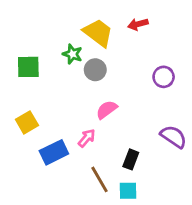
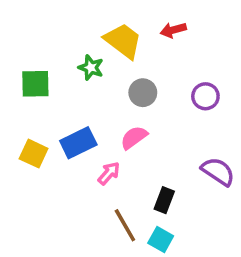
gray circle: (95, 70) -> (143, 93), moved
yellow square: (27, 122) -> (34, 154), turned -35
blue rectangle: (54, 152) -> (78, 143), moved
cyan square: (128, 191) -> (161, 240), turned 30

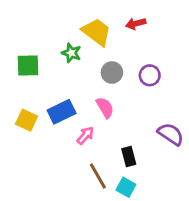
purple circle: (205, 96) -> (150, 75), moved
pink semicircle: (134, 137) -> (105, 107), turned 95
black rectangle: (164, 200) -> (129, 156), turned -36

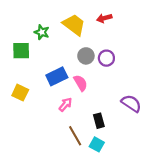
green star: (71, 53) -> (42, 32), moved
purple circle: (150, 75) -> (106, 58), moved
blue rectangle: (62, 112) -> (57, 76), moved

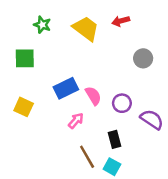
green star: (42, 32) -> (42, 25), moved
gray circle: (86, 56) -> (143, 58), moved
purple circle: (106, 58) -> (122, 103), moved

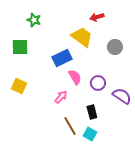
yellow trapezoid: (86, 28) -> (82, 37), moved
blue rectangle: (66, 88) -> (62, 58), moved

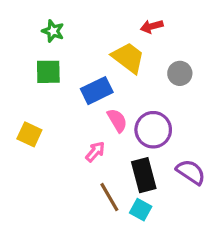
green square: (20, 47) -> (48, 72), moved
purple circle: (98, 83) -> (153, 130), size x1.5
purple semicircle: (122, 96) -> (191, 172), moved
black rectangle: (92, 112) -> (144, 175), size x1.5

